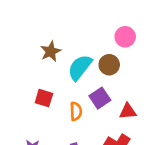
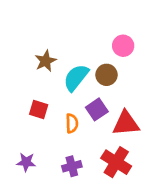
red triangle: (128, 111) -> (126, 123), size x1.5

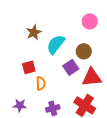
brown circle: (107, 75) -> (84, 51), moved
red square: (39, 109) -> (29, 67), turned -32
orange semicircle: (72, 123) -> (41, 83), moved

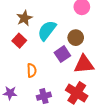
red square: (29, 67) -> (19, 41), moved, turned -32

